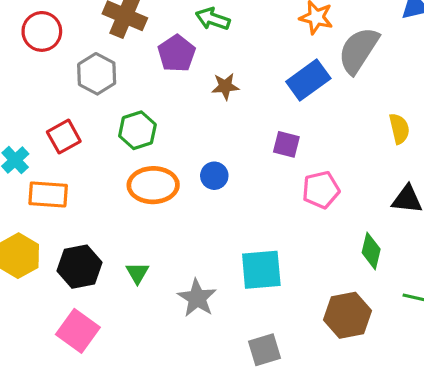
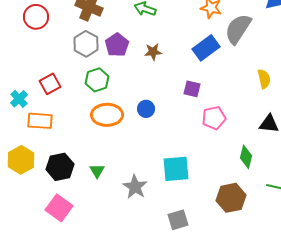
purple pentagon: (177, 53) -> (117, 45), moved
gray hexagon: (97, 74) -> (86, 44), moved

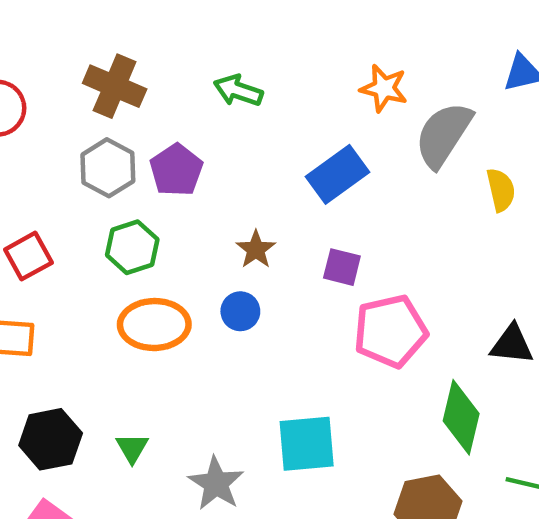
blue rectangle: (206, 48) -> (337, 174), moved
brown star: (153, 52) -> (256, 249), moved, turned -30
yellow semicircle: (264, 79) -> (501, 190), moved
pink pentagon: (214, 118) -> (390, 331), size x1.4
green diamond: (246, 157) -> (461, 417), size x1.4

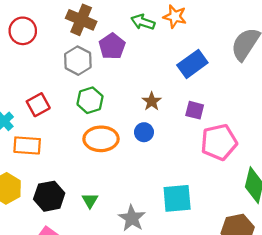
orange star: (384, 88) -> (175, 17), moved
purple pentagon: (176, 170) -> (112, 46), moved

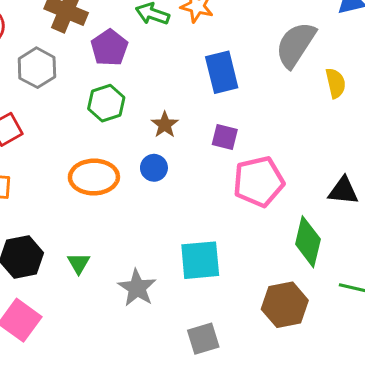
gray hexagon: (78, 61) -> (37, 68), moved
blue rectangle: (192, 64) -> (222, 72), turned -68
green hexagon: (90, 100) -> (106, 103), moved

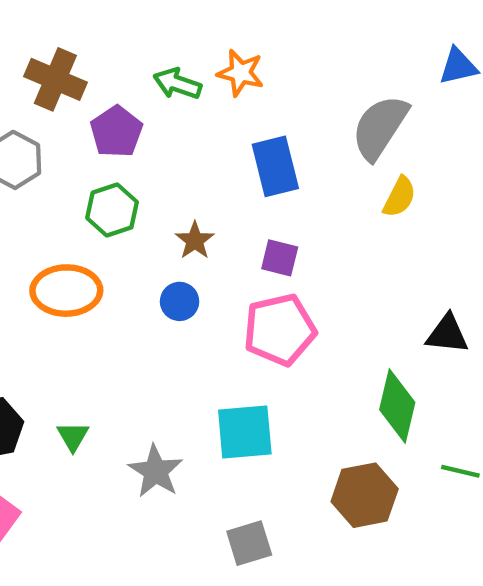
yellow semicircle: (336, 83) -> (399, 197), moved, turned 40
orange ellipse: (94, 177) -> (66, 291), moved
pink pentagon: (259, 182) -> (280, 330), moved

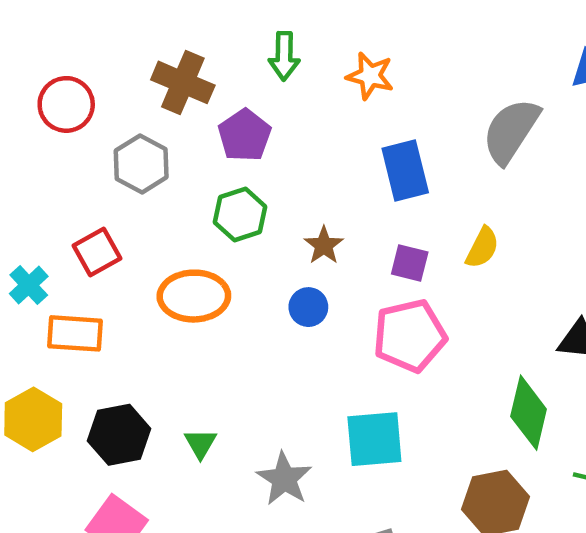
green arrow: (177, 84) -> (284, 56), moved, turned -108
yellow semicircle: (399, 197) -> (482, 248), moved

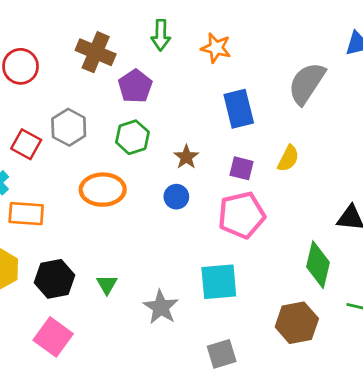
gray hexagon: (141, 164) -> (69, 127), moved
red square: (97, 252) -> (26, 144), moved, turned -32

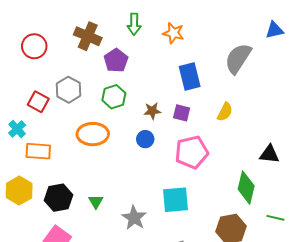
brown star: (186, 157) -> (152, 111), turned 30
purple square: (242, 168) -> (182, 113), moved

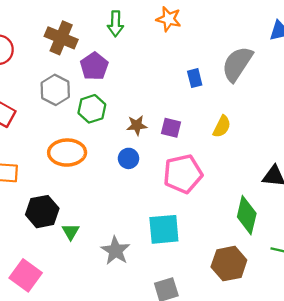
orange star: (173, 33) -> (169, 19), moved
blue rectangle: (190, 77) -> (195, 78), moved, size x0.6
gray hexagon: (69, 90) -> (55, 90), moved
black hexagon: (58, 198) -> (42, 212), moved

